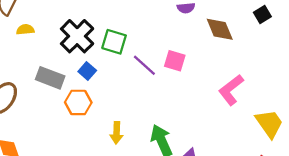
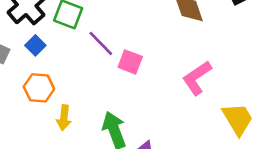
pink square: (175, 61) -> (130, 62), moved
orange hexagon: (78, 102) -> (39, 88), moved

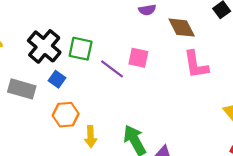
pink square: (130, 62) -> (138, 58), moved
pink L-shape: (197, 78) -> (196, 65), moved, turned -56

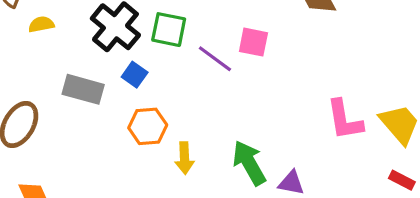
pink L-shape: (196, 65) -> (345, 120), moved

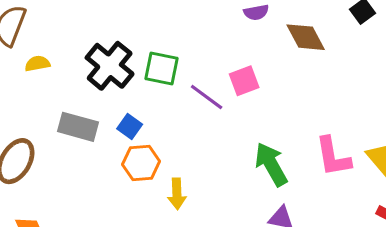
pink square: (253, 42) -> (244, 81), turned -32
blue square: (135, 75) -> (130, 126), moved
green arrow: (249, 163) -> (271, 164), moved

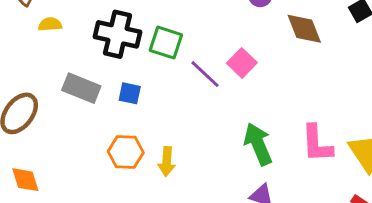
black cross: (110, 66) -> (117, 34), turned -33
pink square: (244, 81) -> (242, 63), turned -32
blue square: (130, 126) -> (130, 93), turned -30
orange hexagon: (141, 163) -> (126, 152), moved

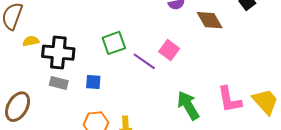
black cross: (117, 34) -> (58, 53), moved
green square: (166, 43) -> (114, 43), turned -30
gray rectangle: (81, 88) -> (59, 83), size x0.7

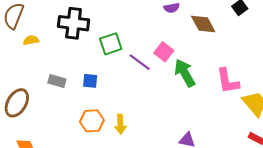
black cross: (58, 53) -> (74, 23), moved
pink L-shape: (229, 100) -> (228, 81), moved
green arrow: (188, 105) -> (185, 73), moved

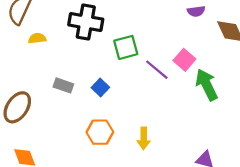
blue square: (90, 81) -> (100, 87), turned 35
yellow arrow: (120, 124) -> (144, 138), moved

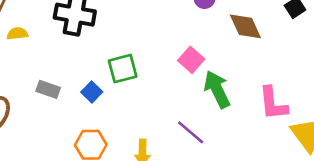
green square: (126, 47) -> (123, 69), moved
purple line: (157, 70) -> (191, 132), moved

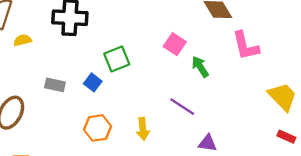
green arrow: (217, 89) -> (200, 67), size x0.7
pink L-shape: (273, 103) -> (246, 46), moved

